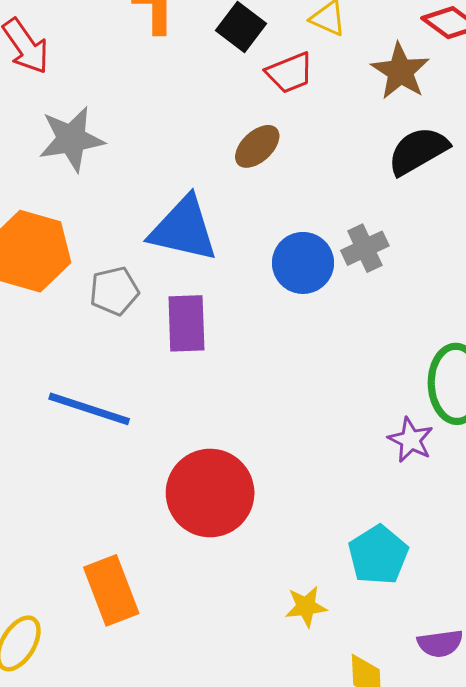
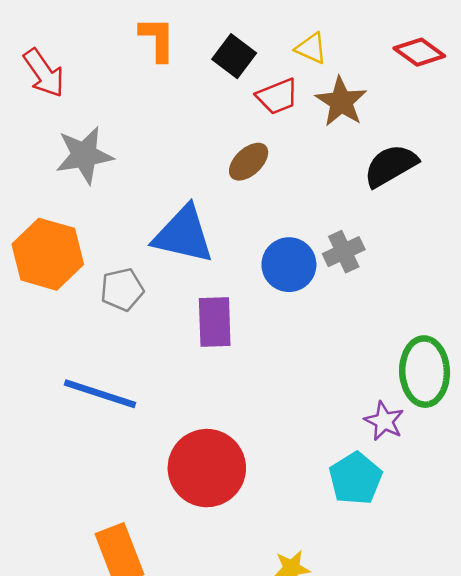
brown star: (400, 71) -> (341, 102), moved
purple rectangle: (186, 323) -> (215, 322), moved
cyan pentagon: (378, 555) -> (355, 478), moved

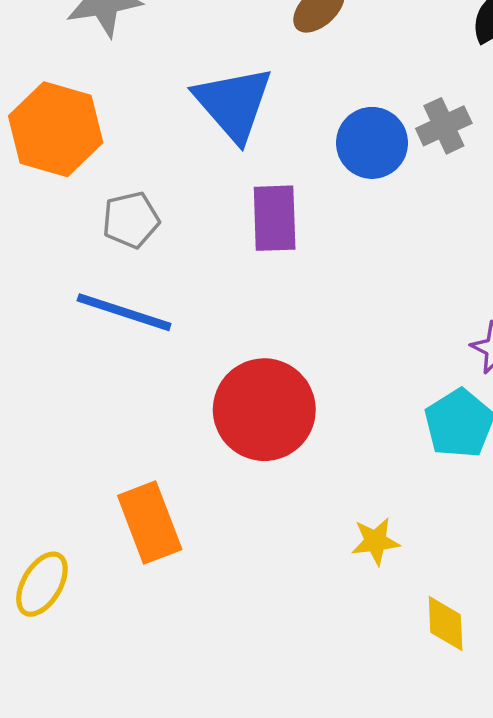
blue triangle: (183, 235) -> (233, 104), turned 36
gray pentagon: (122, 289) -> (131, 220), moved

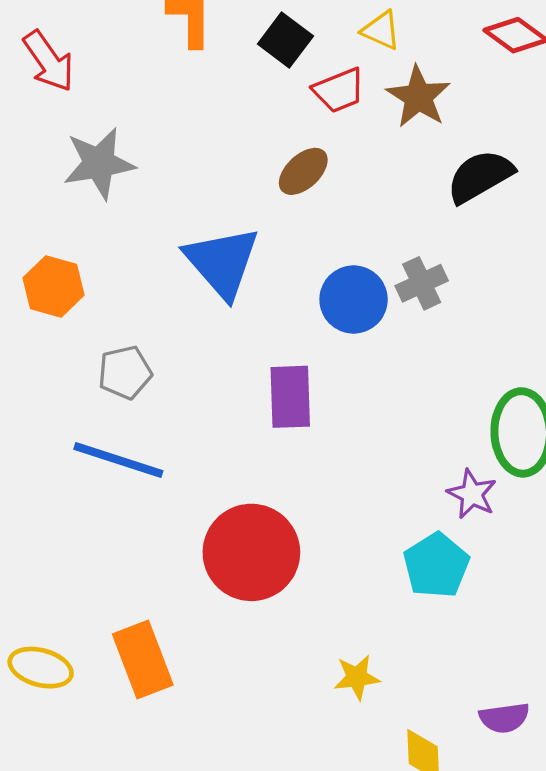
orange hexagon: (56, 129) -> (54, 287), size x0.7
purple rectangle: (275, 218) -> (290, 397), moved
yellow ellipse: (42, 584) -> (41, 668), moved, turned 74

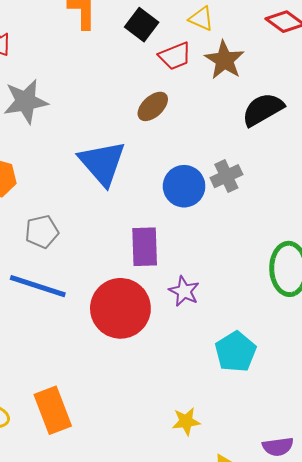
purple star: (472, 494) -> (184, 291), moved
red circle: (251, 552) -> (120, 308), moved

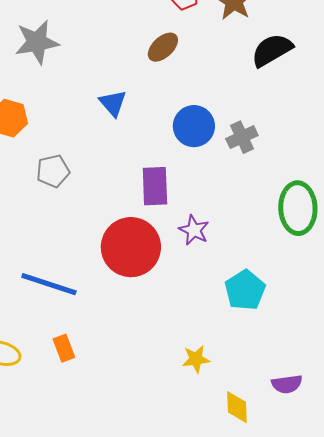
blue triangle: (102, 163) -> (113, 103), size x0.6
gray cross: (226, 176) -> (242, 137), moved
blue line: (38, 286) -> (49, 284), moved
orange rectangle: (53, 410) -> (64, 348), size x0.6

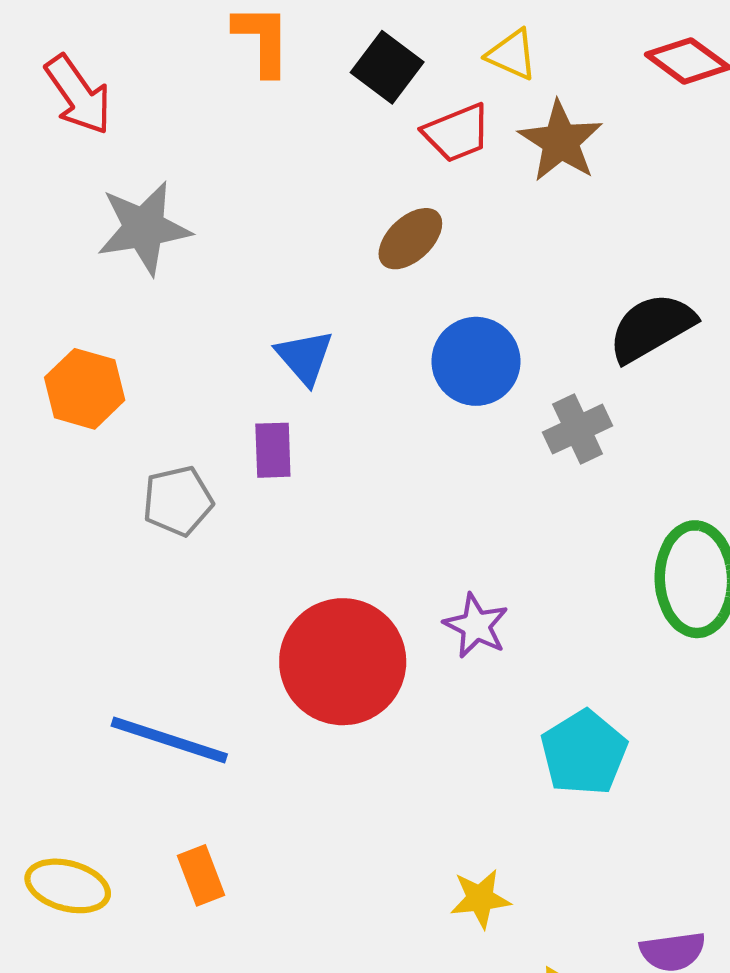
black semicircle: (272, 50) -> (652, 327), moved
blue circle: (194, 126) -> (476, 361), moved
purple rectangle: (155, 186) -> (273, 450), moved, size x0.7

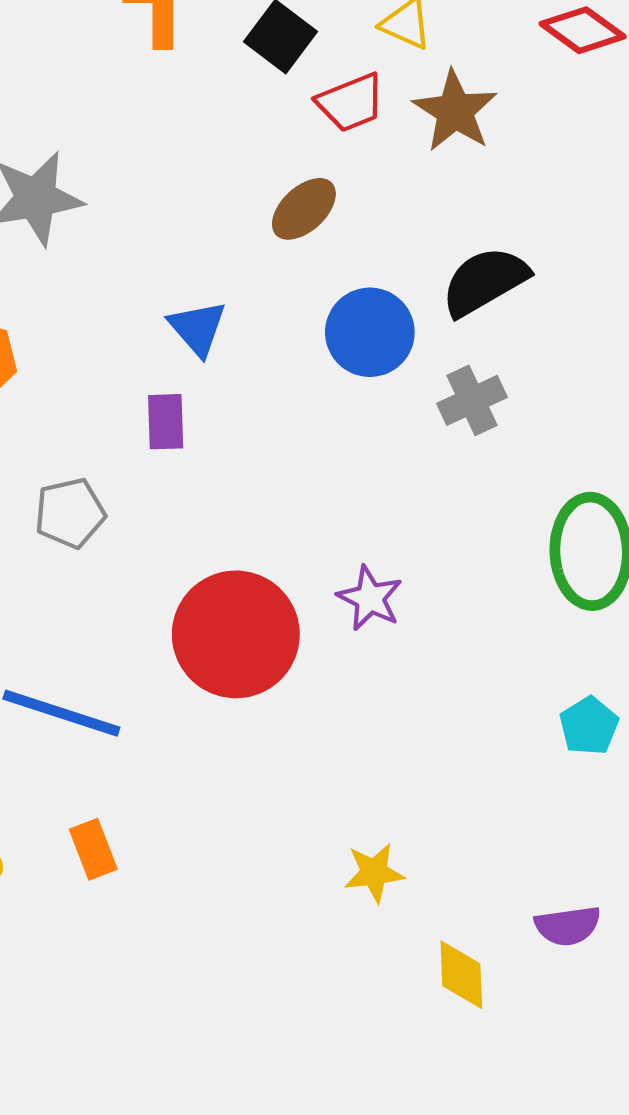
black semicircle: (652, 327) -> (485, 281), moved
gray pentagon: (178, 501) -> (70, 513), moved
cyan pentagon: (584, 753) -> (589, 726), moved, size x0.7

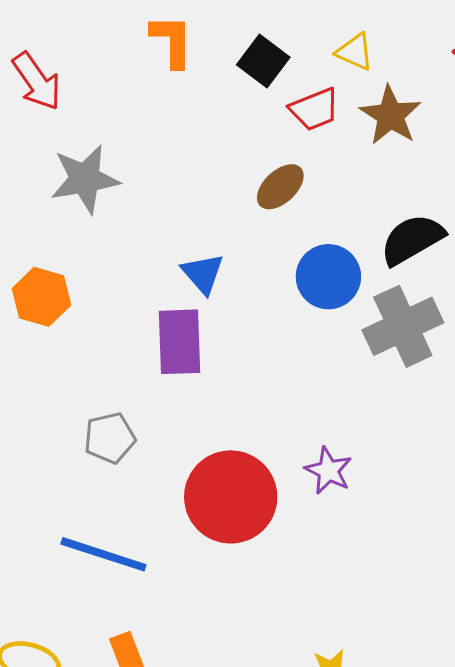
gray cross: (472, 400) -> (403, 326), size x1.6
purple rectangle: (166, 422) -> (179, 342), size x1.6
gray pentagon: (70, 513) -> (110, 438), moved

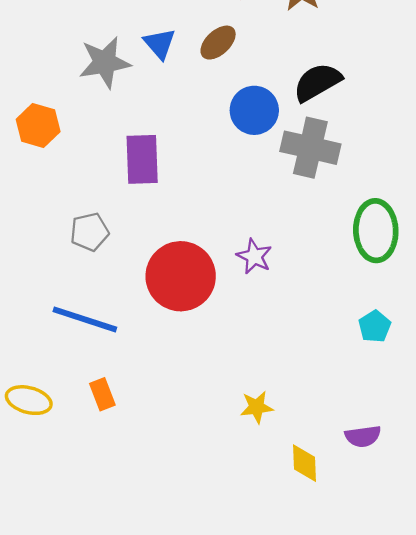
gray star: (85, 179) -> (105, 62), moved
blue triangle: (203, 274) -> (160, 44), moved
gray cross: (403, 326) -> (310, 148), turned 38

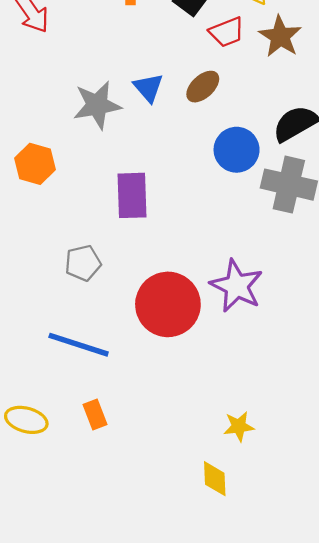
purple star: (254, 256) -> (237, 286), size x1.6
yellow diamond: (305, 463) -> (215, 479), moved

